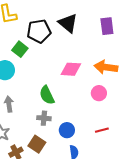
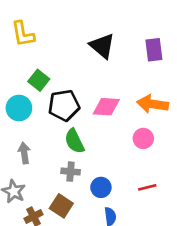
black pentagon: (39, 31) -> (64, 105), moved

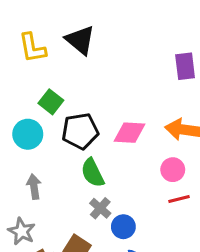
black triangle: (102, 46) -> (80, 40), moved
gray cross: (71, 172) -> (100, 208), moved, turned 36
red line: (147, 187) -> (179, 199), moved

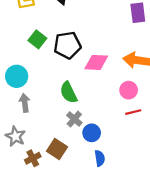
black pentagon: (80, 131) -> (67, 45), moved
cyan circle: (28, 134) -> (17, 76), moved

